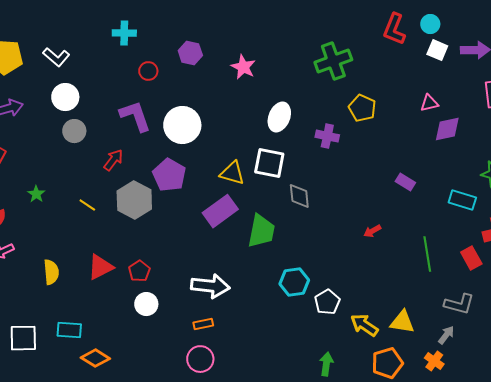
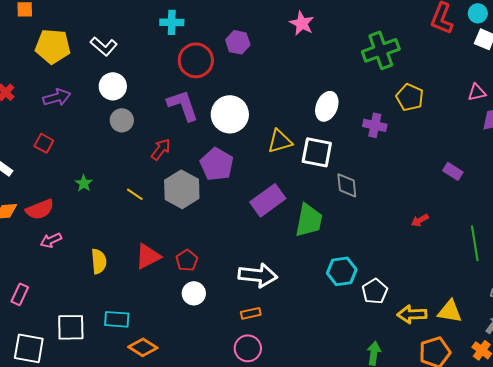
pink star: (243, 67) -> (302, 23), moved
red circle: (148, 71) -> (196, 60), size x1.8
yellow triangle: (232, 173) -> (280, 141), moved, turned -32
yellow arrow: (364, 325) -> (412, 314), turned -36

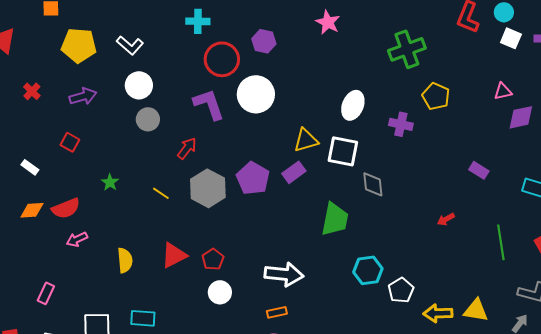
white circle: (230, 114) -> (256, 94), moved
purple pentagon: (217, 164) -> (253, 178), moved
purple rectangle: (268, 200) -> (294, 172), moved, size x0.7

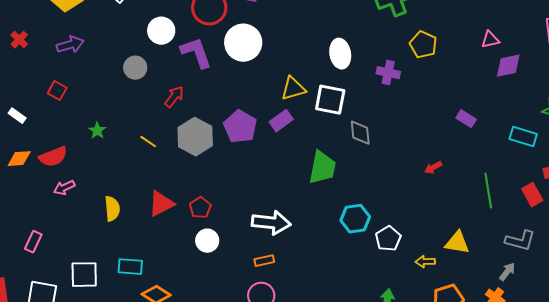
white circle: (139, 85) -> (161, 31), moved
white ellipse: (353, 105) -> (340, 54), turned -32
yellow triangle: (476, 310) -> (457, 243), moved
yellow arrow: (438, 313) -> (425, 262), size x0.7

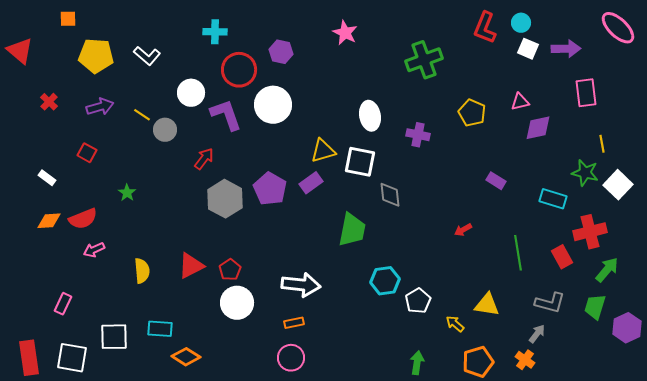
yellow pentagon: (423, 45) -> (472, 113), moved
yellow line: (148, 142) -> (142, 115), moved
white circle: (207, 241) -> (237, 303), size x1.4
yellow arrow: (425, 262) -> (455, 324), turned 42

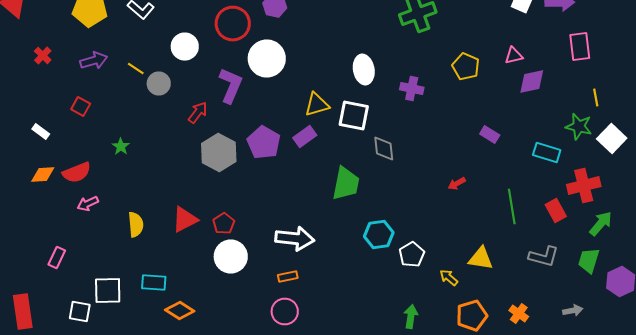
purple L-shape: (226, 115) -> (231, 86), moved, turned 42
gray arrow: (537, 334) -> (573, 310), moved, turned 42
white square: (72, 358) -> (80, 312), moved, size x0.7

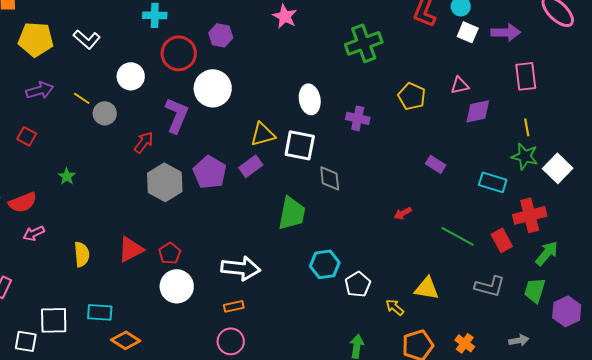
yellow line: (596, 98) -> (527, 127), moved
green line: (512, 206) -> (458, 236), turned -52

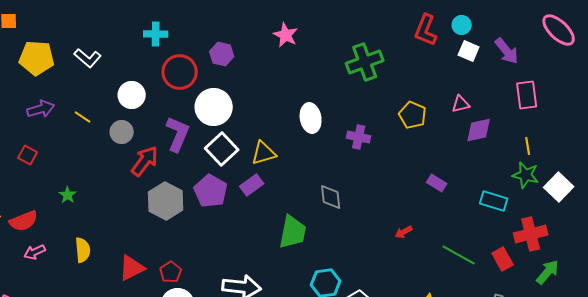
purple arrow: (506, 32) -> (507, 51), turned 52
gray circle: (105, 113) -> (122, 132), moved
red arrow: (144, 142) -> (145, 161), size x1.4
white square: (300, 145) -> (222, 149), moved, turned 36
yellow semicircle: (82, 254) -> (83, 250), moved

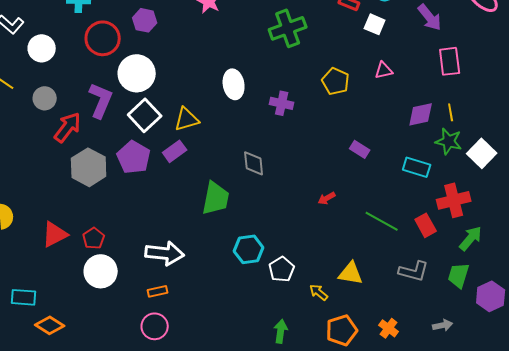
white square: (469, 51) -> (375, 24), moved
white circle: (132, 95) -> (42, 48), moved
purple diamond: (479, 130) -> (421, 114), moved

